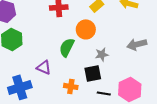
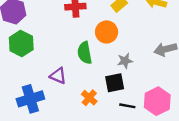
green semicircle: (67, 47) -> (85, 53), turned -36
orange cross: (71, 86) -> (89, 98), turned 32

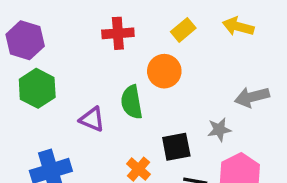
gray star: (125, 61) -> (219, 130), moved
purple triangle: (58, 76) -> (92, 119), moved

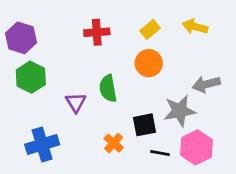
orange circle: (164, 71) -> (149, 63), moved
purple triangle: (92, 119) -> (76, 102), turned 35
gray star: (219, 130) -> (180, 111), size x1.6

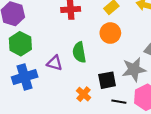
purple triangle: (76, 102) -> (55, 63), turned -42
blue cross: (42, 145) -> (25, 77), moved

